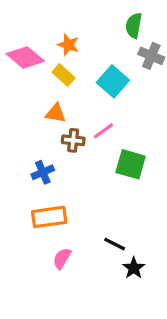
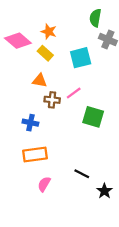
cyan square: (113, 81) -> (81, 58), turned 35
blue cross: (43, 172) -> (30, 123), turned 35
black star: (134, 268) -> (104, 191), moved

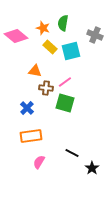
green semicircle: (95, 18) -> (63, 23), moved
yellow rectangle: (45, 53) -> (50, 47), moved
green square: (93, 117) -> (65, 103), moved
blue cross: (30, 123) -> (27, 108), turned 32

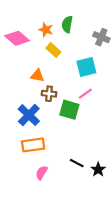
cyan square: (71, 51) -> (86, 67), moved
pink line: (65, 82) -> (85, 94), moved
blue cross: (27, 108) -> (29, 115), size x1.5
black star: (92, 168) -> (98, 169), moved

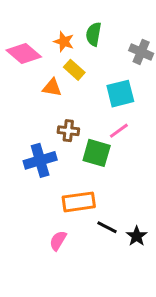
orange triangle: (37, 76) -> (52, 88), moved
blue cross: (29, 115) -> (40, 160), turned 30
orange rectangle: (33, 145) -> (79, 202), moved

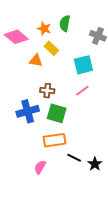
green square: (97, 153) -> (57, 113), moved

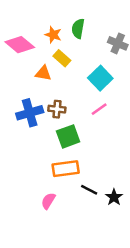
cyan square: (83, 65) -> (100, 78), turned -30
blue cross: (28, 111) -> (30, 113), moved
green square: (57, 113) -> (68, 136), turned -36

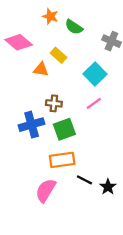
green semicircle: (78, 29) -> (74, 27), turned -66
orange star: (53, 35) -> (50, 16), moved
blue cross: (30, 113) -> (32, 125), moved
pink semicircle: (48, 201) -> (46, 190), size x1.5

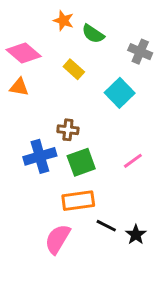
orange triangle: (41, 69) -> (19, 87), moved
pink line: (94, 103) -> (133, 161), moved

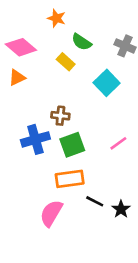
green semicircle: (93, 34) -> (81, 42), moved
orange triangle: (19, 87) -> (17, 78), turned -36

